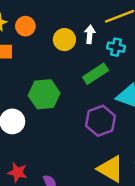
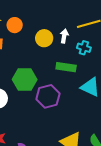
green rectangle: (96, 74) -> (66, 67), turned 36
purple hexagon: (101, 121) -> (48, 96), moved

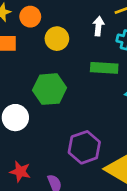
yellow circle: (44, 38) -> (57, 39), moved
purple hexagon: (48, 96) -> (84, 147), moved

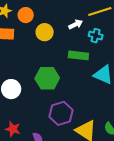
white arrow: (98, 26) -> (76, 24), turned 56
green hexagon: (49, 89) -> (47, 78), moved

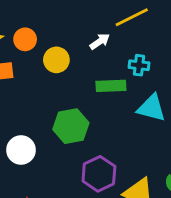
cyan cross: (96, 36) -> (139, 65), moved

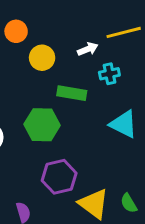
cyan cross: (139, 65) -> (109, 74), moved, turned -30
green rectangle: (111, 86) -> (72, 93), moved

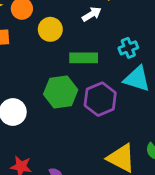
cyan cross: (109, 74) -> (128, 48), moved
purple hexagon: (59, 177) -> (100, 99), moved

